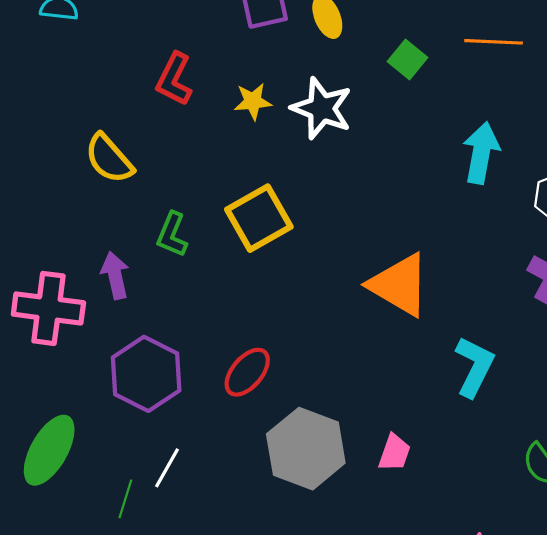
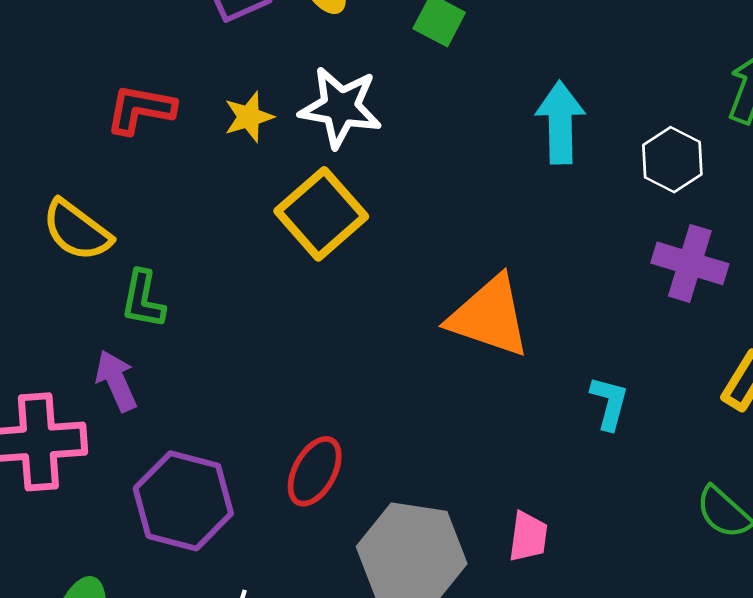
red L-shape: (174, 79) -> (140, 109), turned 86
yellow square: (259, 218) -> (321, 214), moved
green L-shape: (172, 235) -> (143, 299), moved
cyan L-shape: (474, 367) -> (609, 403), size x0.7

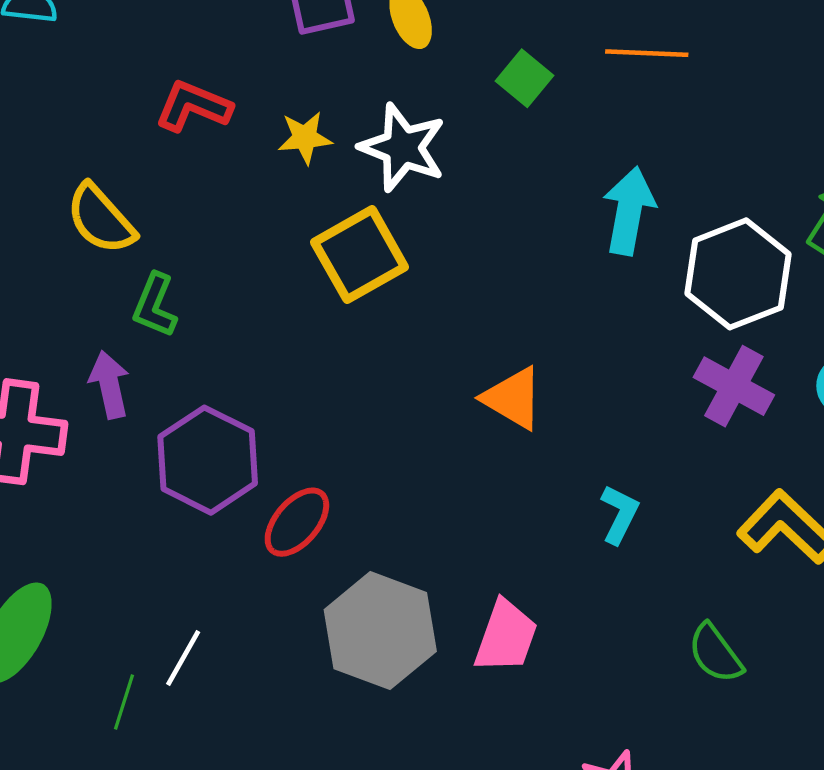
white hexagon: (672, 160) -> (738, 274), size x1.6
orange triangle: (489, 317) -> (513, 398), size x0.7
purple hexagon: (183, 501) -> (208, 460), moved
pink trapezoid: (528, 537) -> (506, 636), size x1.4

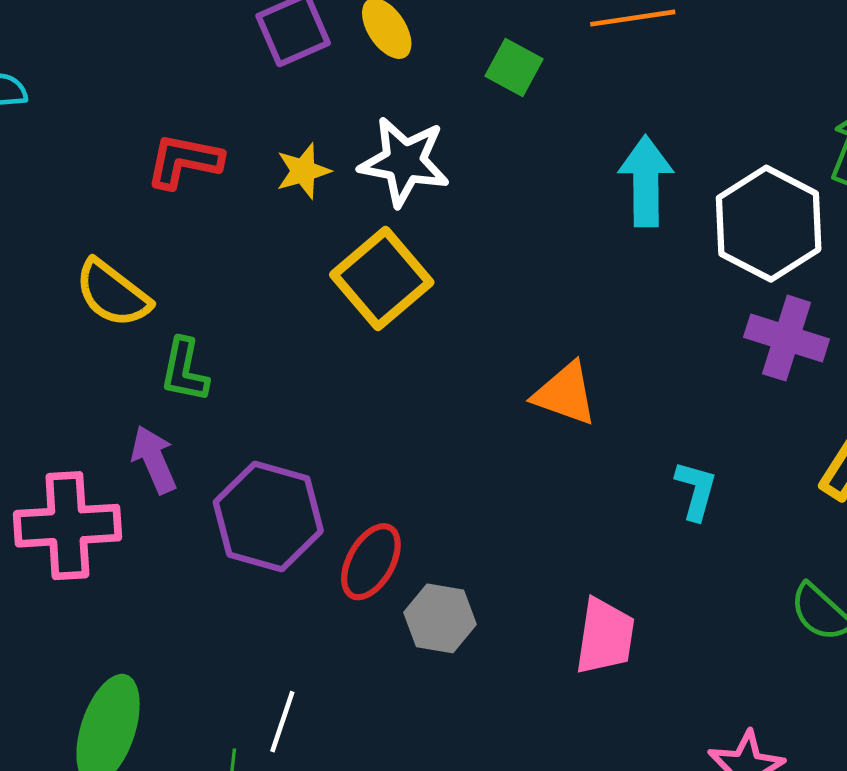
gray hexagon: (380, 631) -> (440, 618), moved, size x0.6

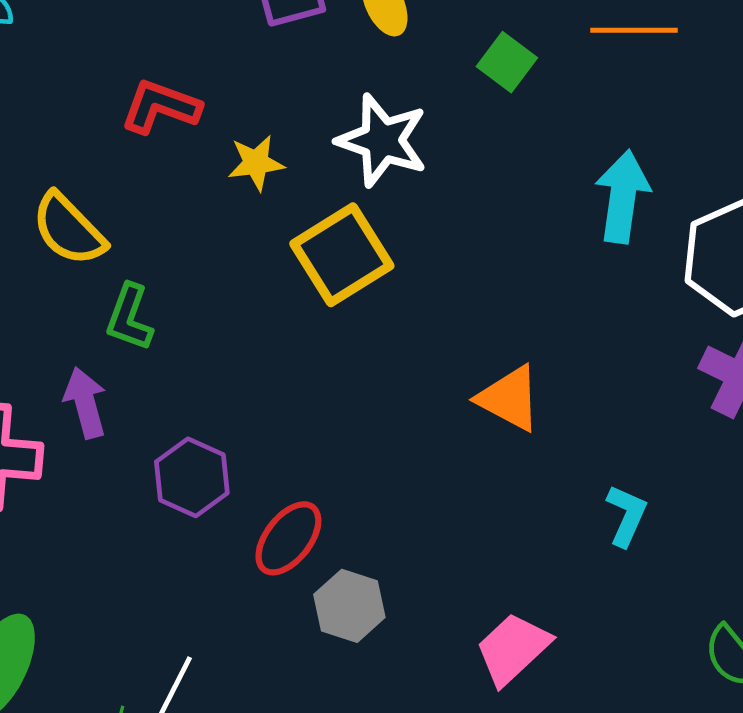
yellow star: (303, 171) -> (256, 163), moved
purple hexagon: (268, 516) -> (192, 477), size x0.7
pink trapezoid: (605, 636) -> (513, 649), turned -150

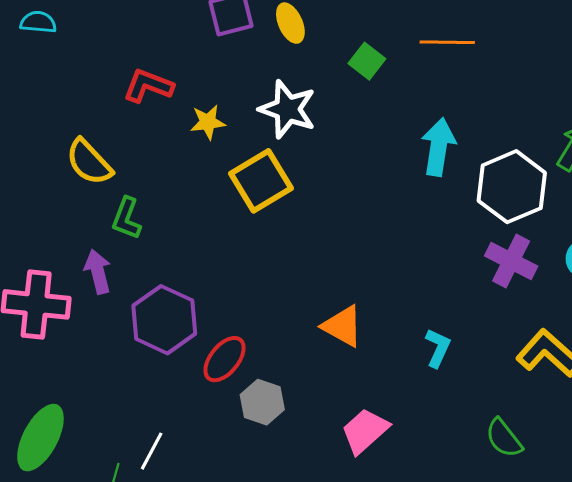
orange triangle: (509, 398) -> (343, 326), moved
purple hexagon: (192, 477) -> (164, 320), size x1.4

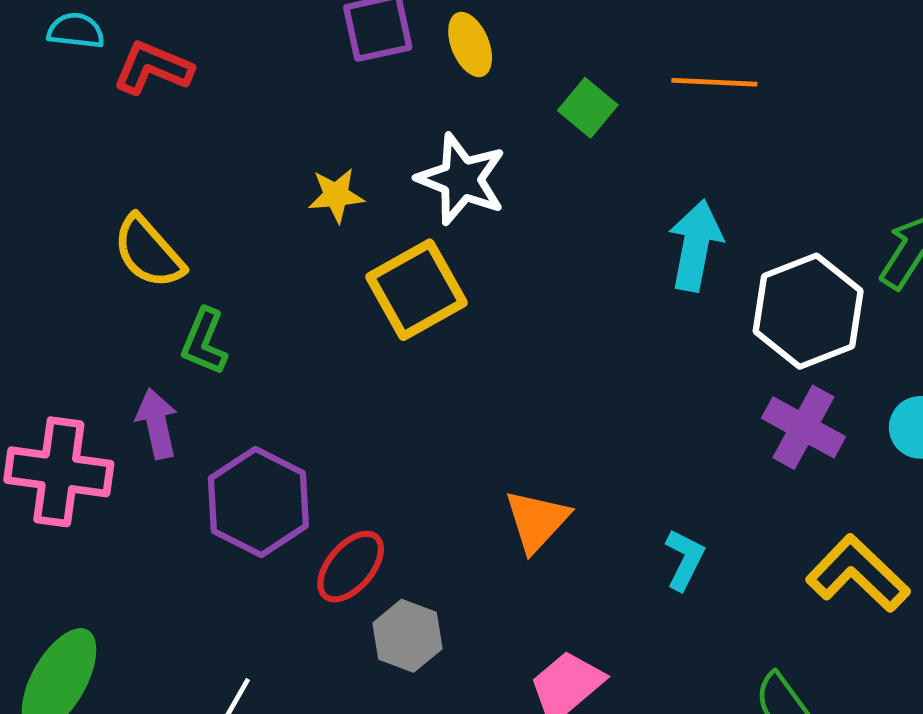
red L-shape: (148, 86) -> (153, 68), moved
orange triangle: (343, 326) -> (537, 521), turned 42

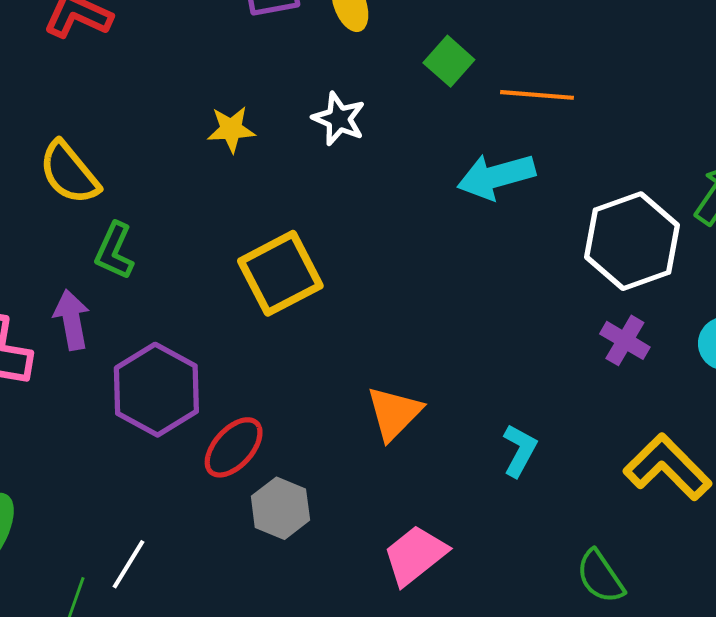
orange line: (714, 82) -> (537, 95), moved
white star: (461, 179) -> (339, 119), size x0.7
cyan arrow: (695, 245) -> (496, 176), moved, turned -118
yellow square: (416, 290) -> (280, 273), moved
purple cross: (803, 427) -> (625, 340), size x0.7

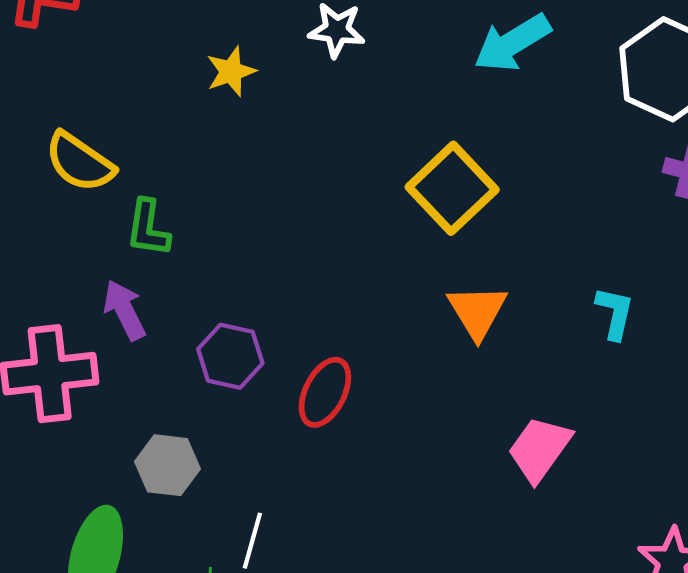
yellow square: (280, 273) -> (452, 188), moved
purple hexagon: (156, 390) -> (230, 356), size x0.7
gray hexagon: (280, 508) -> (167, 465), moved

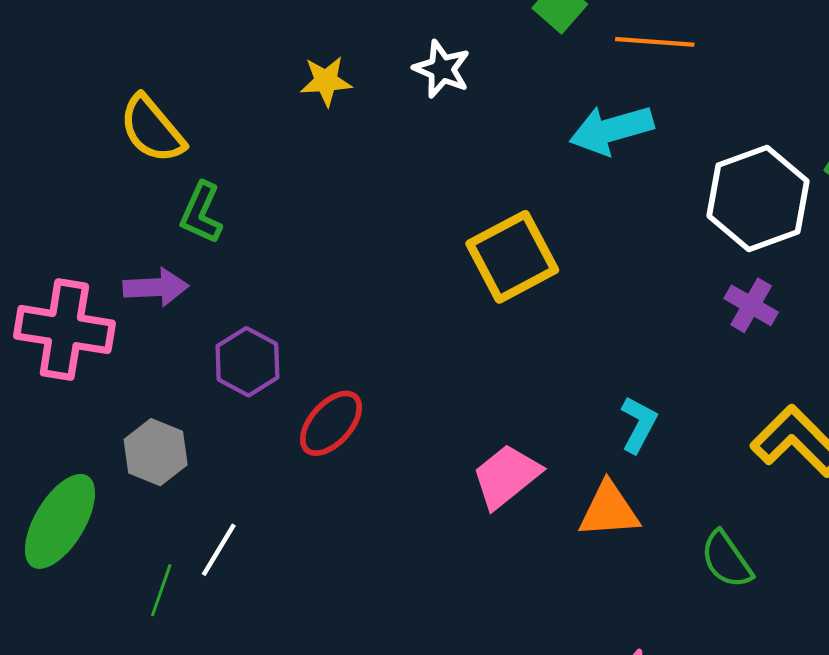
purple arrow: (125, 310) -> (156, 287), turned 98
orange triangle: (477, 312) -> (609, 510), moved, turned 42
pink trapezoid: (539, 449) -> (506, 476), moved

